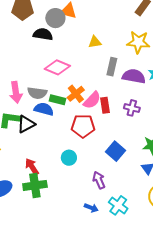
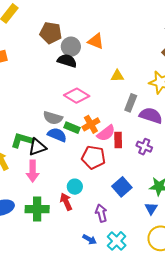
gray circle: (55, 18) -> (71, 47), moved
pink arrow: (16, 92) -> (33, 171), moved
red arrow: (32, 167) -> (66, 202), moved

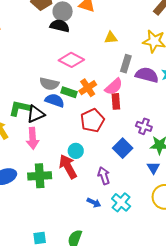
pink semicircle: (106, 133) -> (114, 87), moved
purple cross: (144, 147) -> (144, 126), moved
red pentagon: (93, 157) -> (92, 120), turned -30
red arrow: (66, 202) -> (68, 167), size x1.4

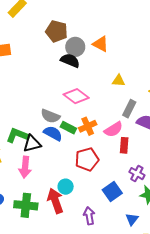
red rectangle: (116, 101) -> (124, 145), moved
blue triangle: (153, 168) -> (132, 219), moved

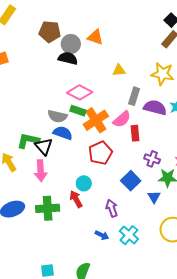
orange cross: (88, 126) -> (96, 120), size x1.4
green rectangle: (68, 128) -> (78, 111), moved
black triangle: (32, 144) -> (44, 146), turned -48
red arrow: (55, 201) -> (76, 199), size x0.7
blue triangle: (132, 219) -> (154, 197), moved

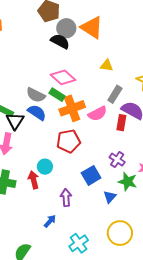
orange triangle: (95, 37) -> (92, 27), size x1.4
red rectangle: (135, 133) -> (121, 123), moved
blue arrow: (102, 235) -> (50, 221), turned -88
cyan cross: (129, 235) -> (79, 243), moved

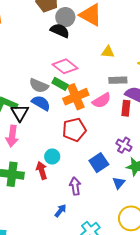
gray rectangle: (115, 94) -> (118, 80), turned 60

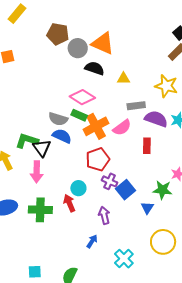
black semicircle: (60, 31) -> (95, 68), moved
red rectangle: (126, 108) -> (147, 146), moved
purple cross: (124, 145) -> (110, 181), moved

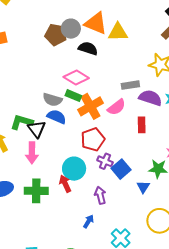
brown pentagon: (58, 34) -> (56, 35), moved
yellow triangle: (123, 79) -> (118, 32), moved, size x1.5
cyan circle: (78, 188) -> (74, 169), size x1.5

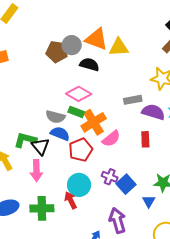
pink semicircle: (116, 107) -> (111, 139), moved
red pentagon: (93, 139) -> (81, 150), moved
purple arrow: (100, 195) -> (117, 220), moved, size x1.4

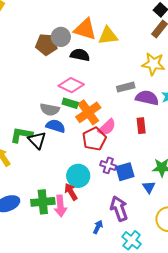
red pentagon: (81, 150) -> (94, 139), moved
pink arrow: (36, 171) -> (60, 206), moved
blue square: (126, 184) -> (125, 172), turned 30

